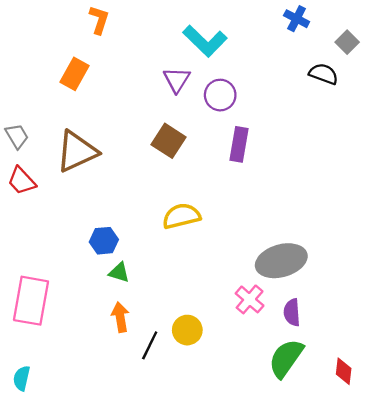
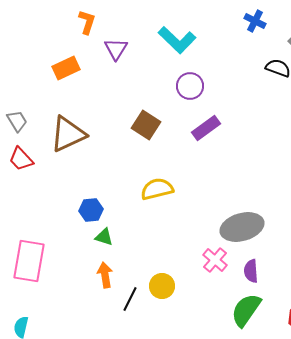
orange rectangle: (74, 74) -> (66, 68), turned 36
purple triangle: (177, 80) -> (116, 49), moved
purple rectangle: (239, 144) -> (206, 128), turned 44

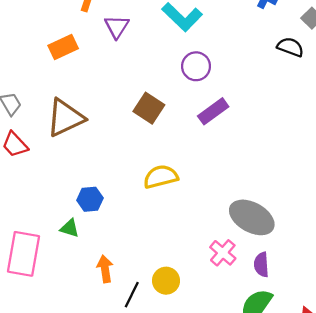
gray ellipse: (242, 227) -> (252, 217), turned 45
green triangle: (104, 237) -> (70, 228), moved

